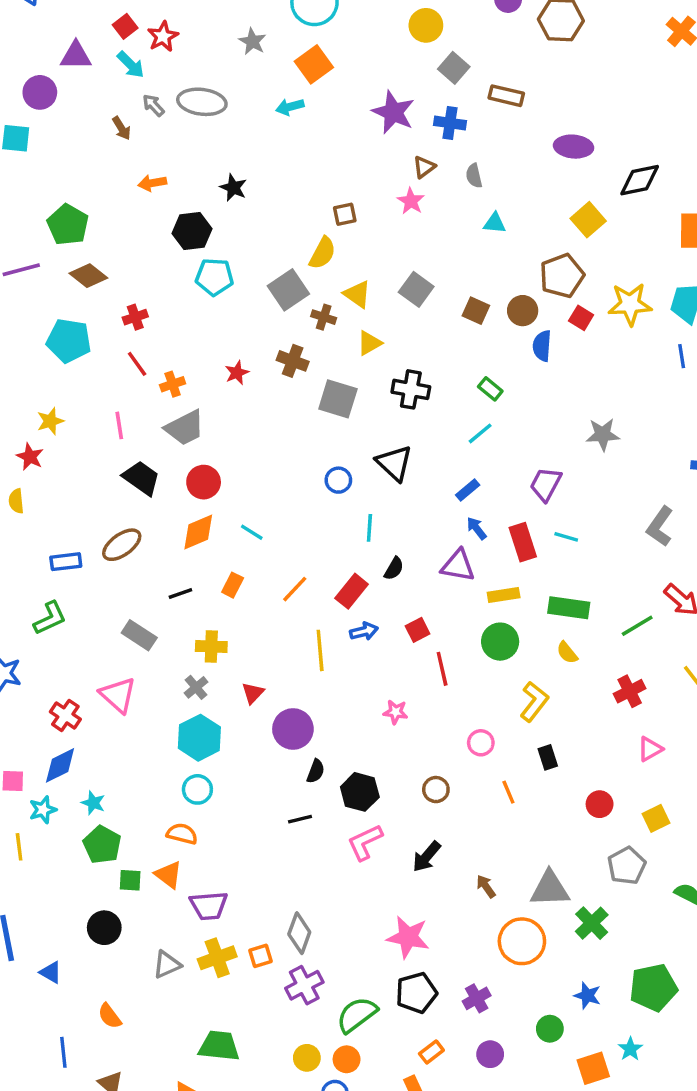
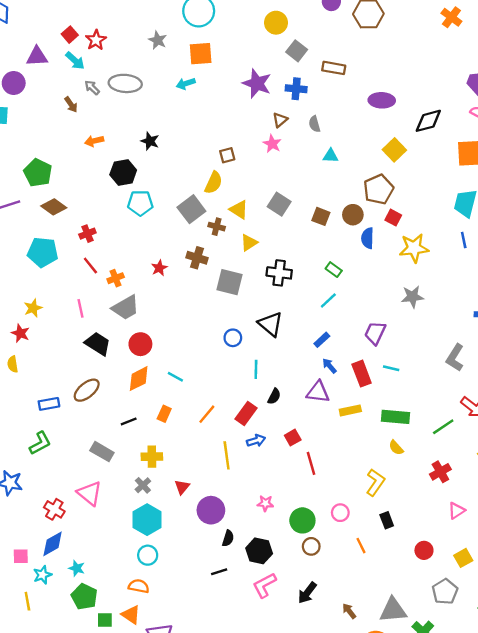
orange square: (314, 64) -> (201, 54), turned 35
yellow star: (630, 304) -> (414, 248), moved
green circle: (500, 642) -> (302, 520), moved
pink star: (396, 712) -> (265, 503), moved

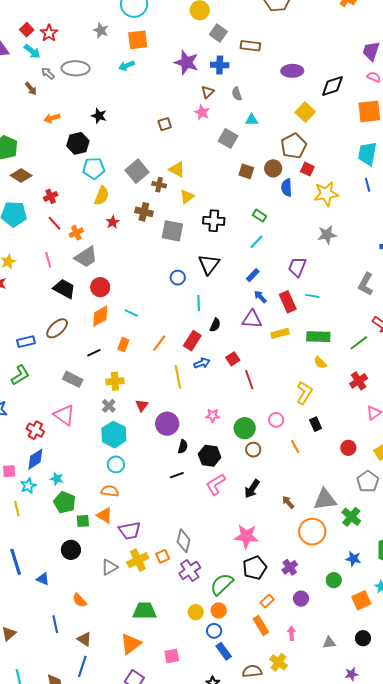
yellow semicircle: (214, 183) -> (102, 196), moved
gray square: (279, 204) -> (228, 139), moved
black triangle: (271, 324) -> (209, 264), turned 30

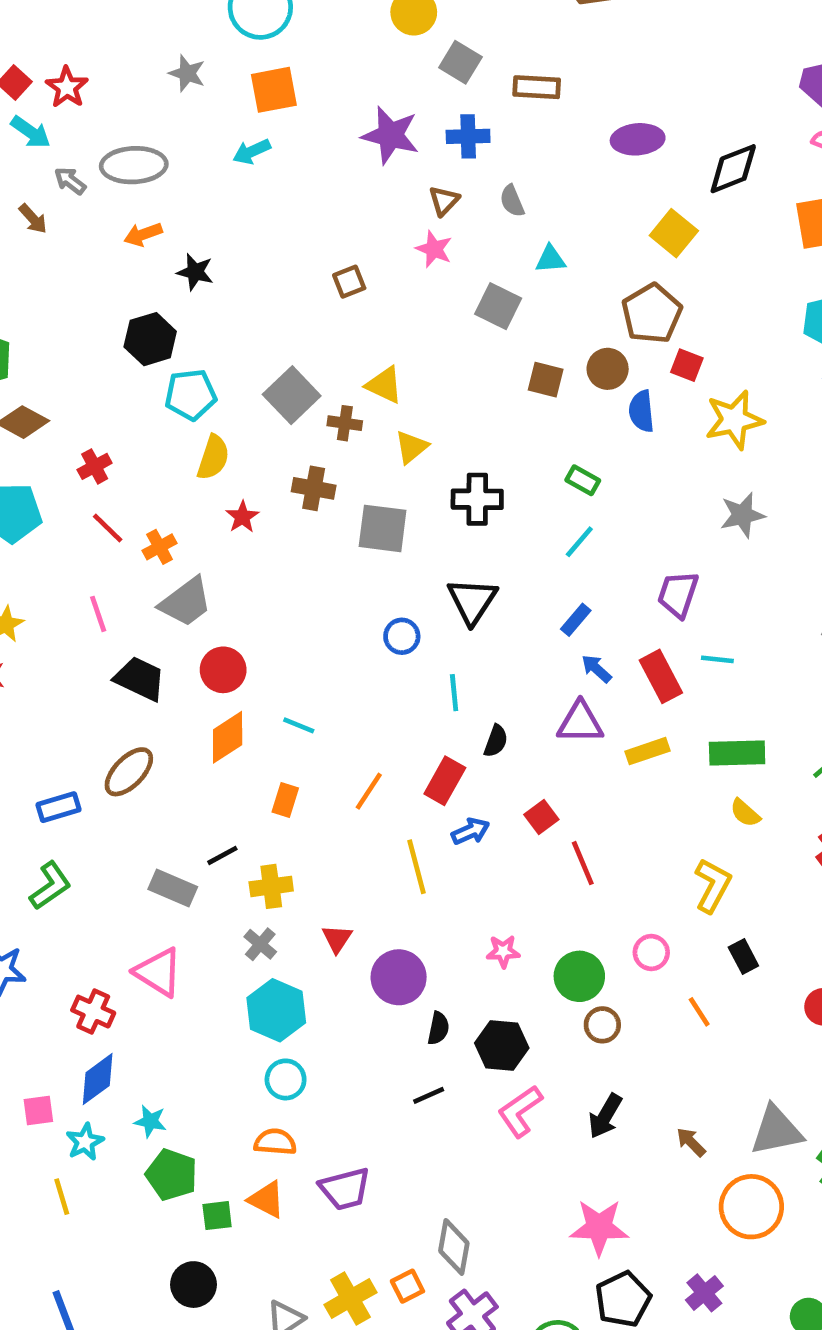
orange arrow: (52, 118) -> (143, 234), moved
black line: (94, 353) -> (222, 855), moved
purple trapezoid: (130, 531) -> (345, 1189), moved

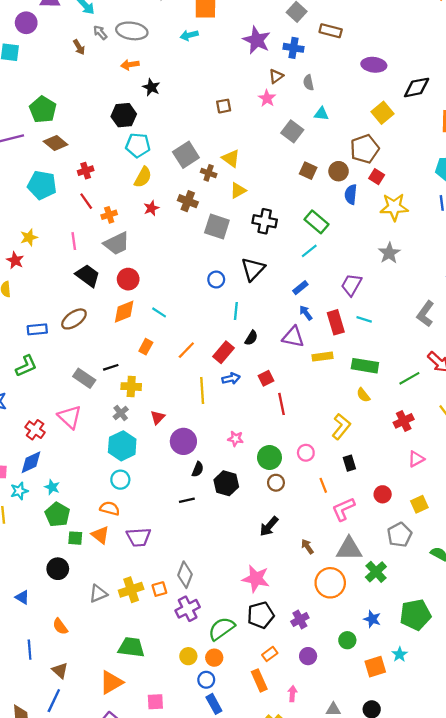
green rectangle: (583, 480) -> (317, 222), size x1.5
gray star: (742, 515) -> (389, 253), turned -30
pink L-shape: (520, 1111) -> (343, 509), moved

